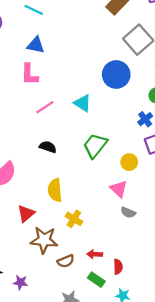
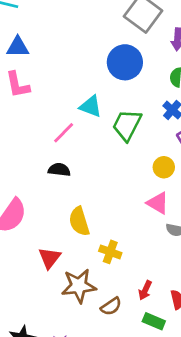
pink line: (45, 107) -> (64, 133), moved
green trapezoid: (95, 146) -> (127, 125), moved
red arrow: (95, 254) -> (145, 290), turned -56

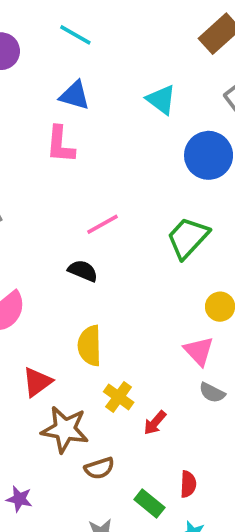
cyan triangle: (91, 106) -> (161, 100), moved
red arrow: (145, 290) -> (155, 423), moved

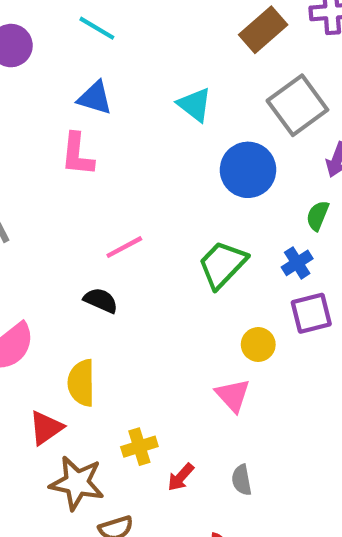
yellow semicircle: (90, 346) -> (81, 383), moved
gray semicircle: (212, 393) -> (242, 480), moved, turned 52
yellow cross: (119, 397) -> (139, 447), turned 36

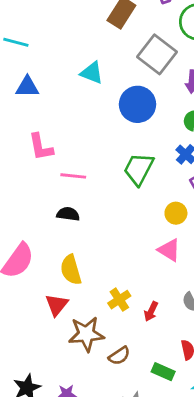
pink L-shape: (77, 154) -> (41, 147), moved
pink line: (124, 247) -> (73, 176), turned 50

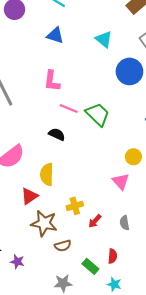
green trapezoid: (139, 169) -> (98, 114), moved, turned 90

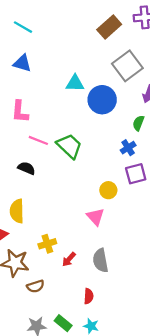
cyan triangle: (104, 39) -> (75, 83), moved, turned -36
gray semicircle: (125, 223) -> (101, 260), size x1.5
green rectangle: (90, 266) -> (63, 323), moved

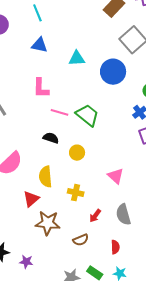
cyan line: (23, 27) -> (37, 13), turned 42
cyan triangle: (75, 83) -> (77, 58), moved
yellow circle: (108, 190) -> (77, 153), moved
yellow cross: (47, 244) -> (76, 193), moved, turned 35
brown semicircle: (36, 286) -> (81, 240), moved

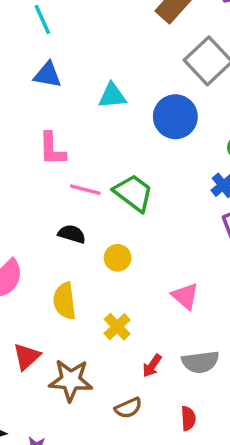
yellow cross: (76, 193) -> (117, 327), turned 35
red triangle: (31, 199) -> (27, 357), moved
gray semicircle: (123, 214) -> (200, 362), turned -80

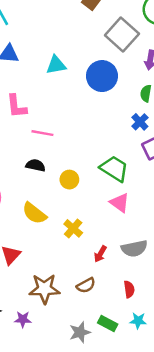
green trapezoid: (133, 193) -> (114, 169), moved
yellow semicircle: (65, 301) -> (34, 213), turned -40
brown star: (71, 380) -> (44, 289), moved

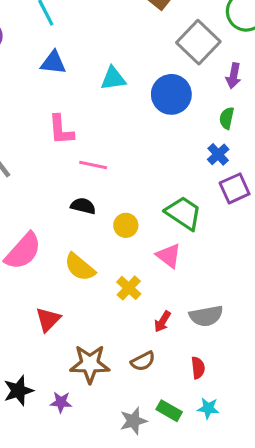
pink triangle: (120, 203) -> (169, 256), moved

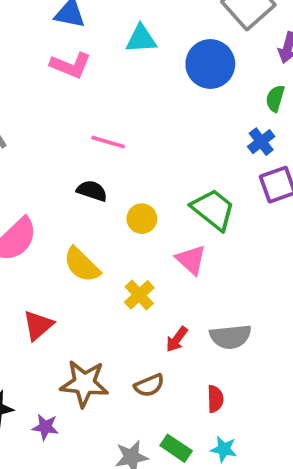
pink L-shape: (61, 130) -> (71, 65), moved, turned -68

